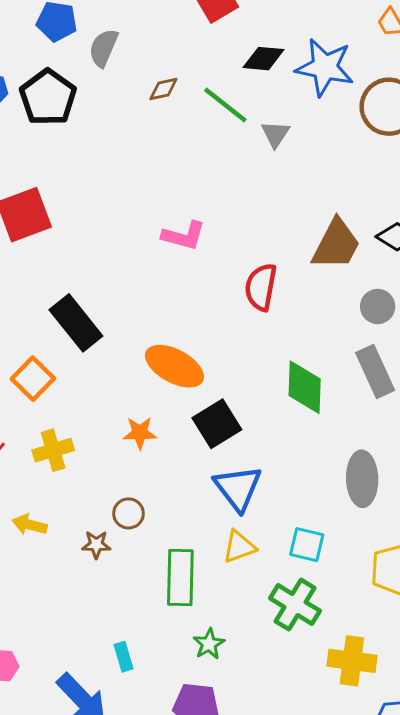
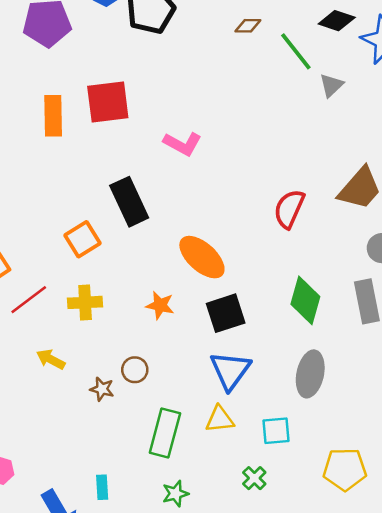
pink L-shape: (184, 236) -> (182, 144), moved
gray ellipse: (362, 479) -> (310, 374), moved
cyan square: (307, 545) -> (276, 431), turned -32
green cross: (295, 605) -> (254, 478), size x0.6

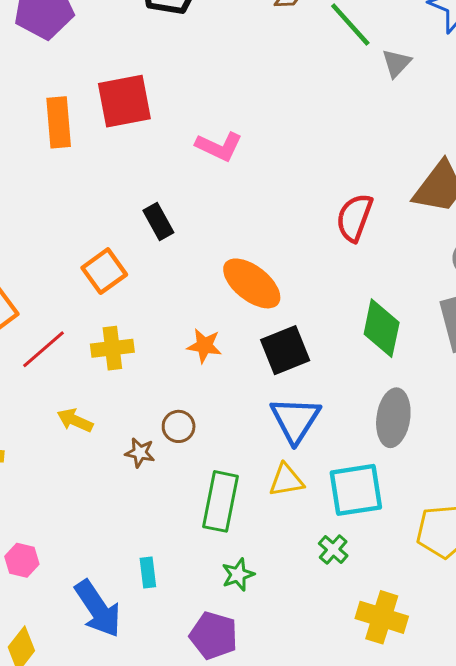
black rectangle: (129, 202) -> (158, 222), size x0.6
cyan square: (276, 431) -> (356, 490), size x1.5

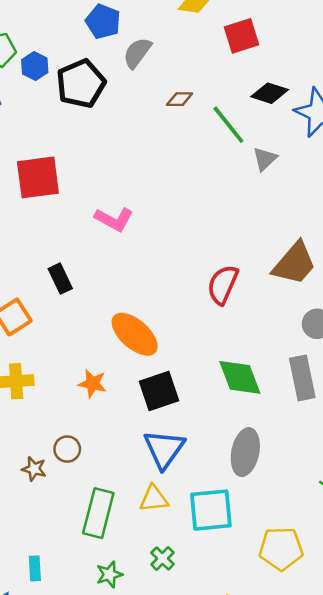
green diamond: (382, 328) -> (240, 377), turned -36
green cross: (333, 549) -> (162, 558), moved

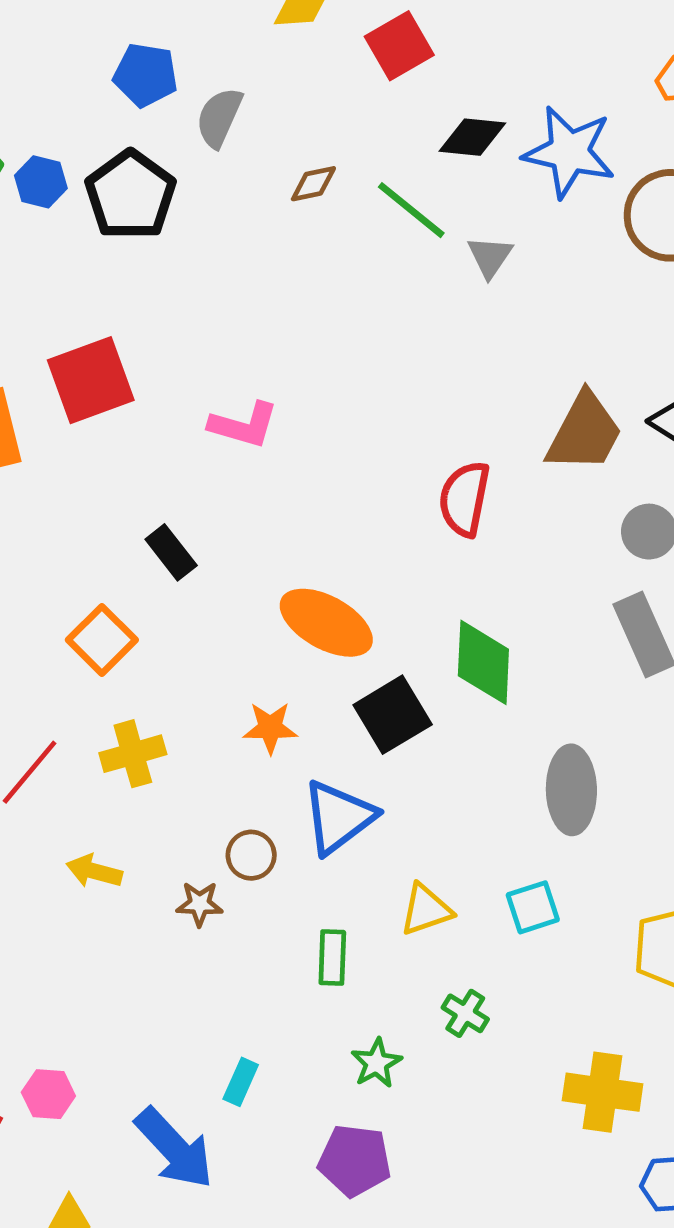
green diamond: (240, 377) -> (483, 662), moved, turned 36
blue triangle: (164, 449) -> (339, 817), moved, turned 30
cyan square: (211, 510) -> (533, 907), size x0.6
green rectangle: (98, 513) -> (332, 957), size x0.6
cyan rectangle: (35, 568) -> (241, 1082), turned 40

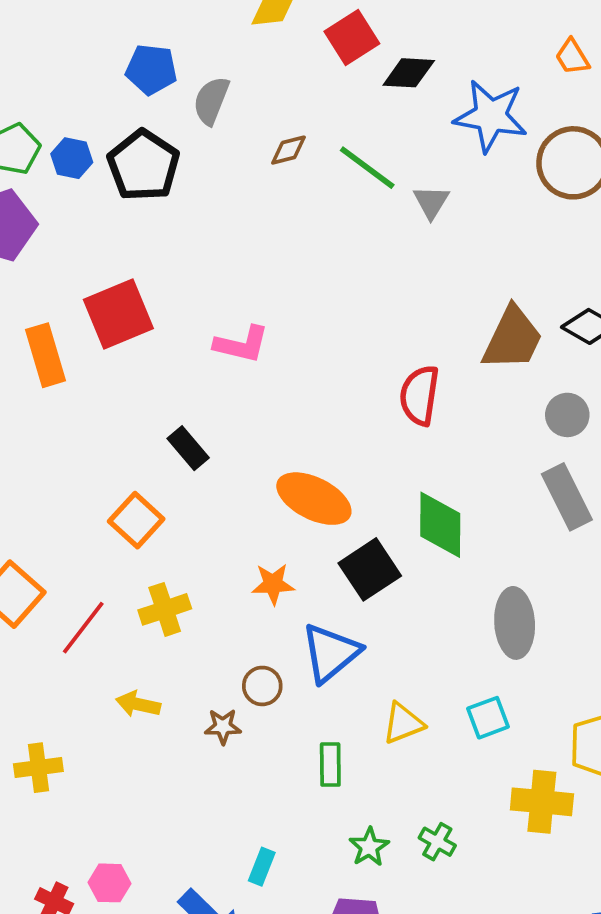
black diamond: (472, 137) -> (409, 73), moved
green cross: (465, 1013) -> (437, 842), moved
yellow cross: (603, 1092) -> (542, 802), moved

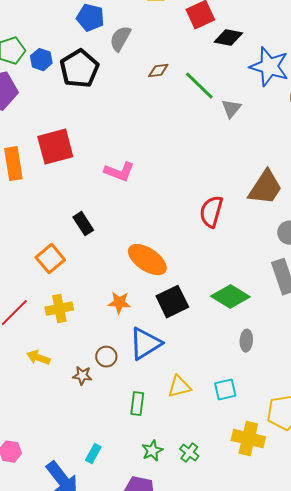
green diamond: (440, 525) -> (230, 297), moved, turned -66
gray ellipse: (515, 623) -> (246, 341), size x0.6

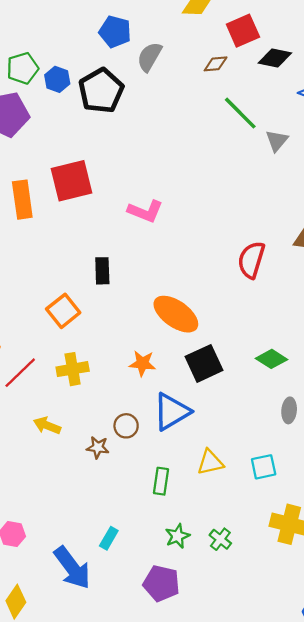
brown diamond: (158, 71) -> (216, 64), moved
black rectangle: (83, 224) -> (102, 271), turned 30
green diamond: (230, 297) -> (271, 359), size x0.7

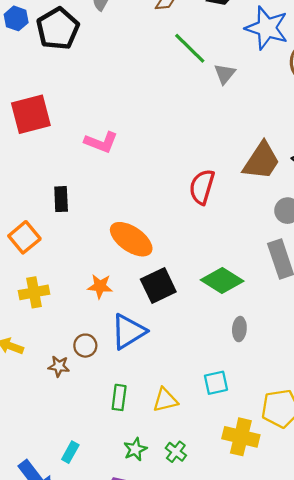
green diamond: (271, 359) -> (222, 281), size x1.4
yellow triangle: (210, 462) -> (165, 400), moved

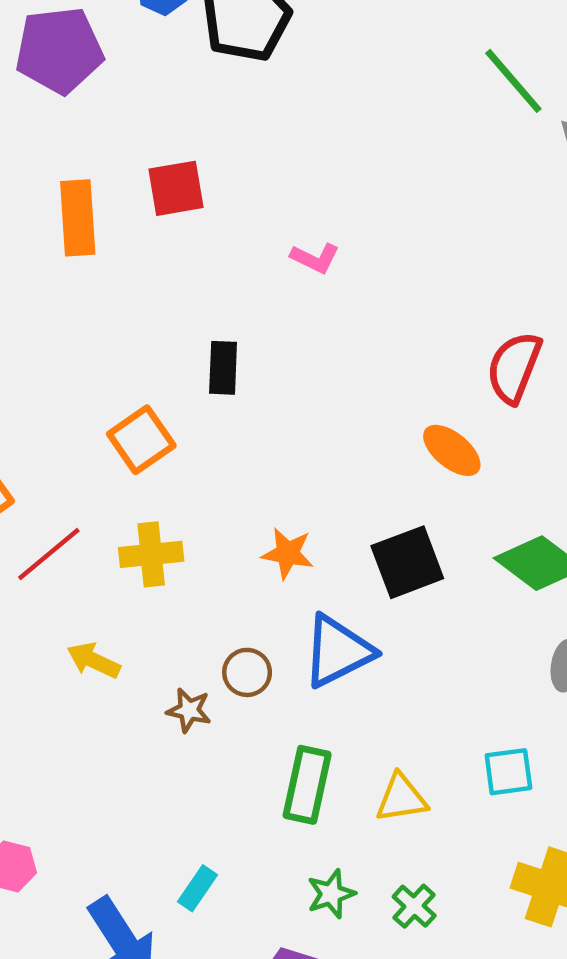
red square: (31, 114) -> (176, 188), size x0.7
pink L-shape: (101, 142) -> (315, 258), size x0.7
orange ellipse: (131, 239) -> (452, 450), moved, size x0.7
green rectangle: (119, 397) -> (307, 785), size x1.4

